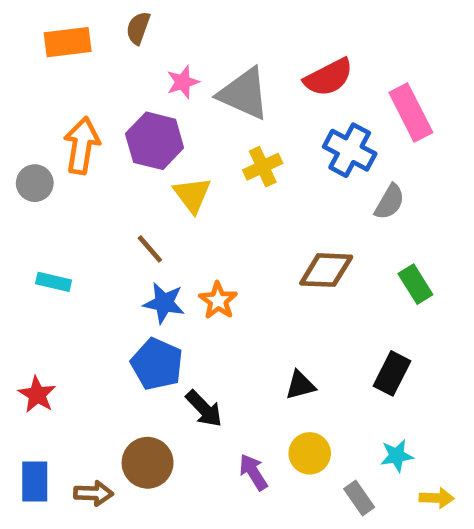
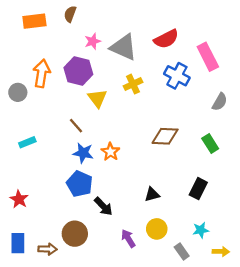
gray semicircle: (390, 202) -> (220, 102), moved
cyan rectangle: (54, 282) -> (27, 142), turned -35

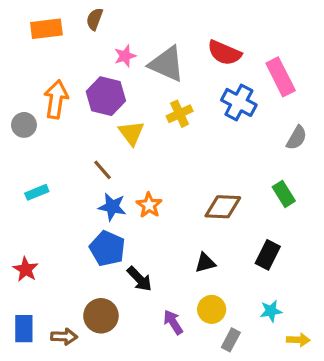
red semicircle: (166, 39) -> (224, 53), turned 50
brown diamond: (165, 136) -> (223, 207), moved
gray rectangle: (182, 251) -> (231, 340), moved, turned 63

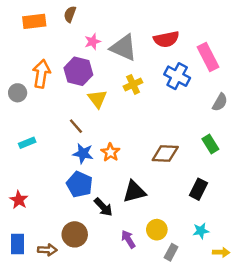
red semicircle: (224, 53) -> (166, 39), turned -35
black triangle: (205, 263) -> (134, 192), moved, size x1.5

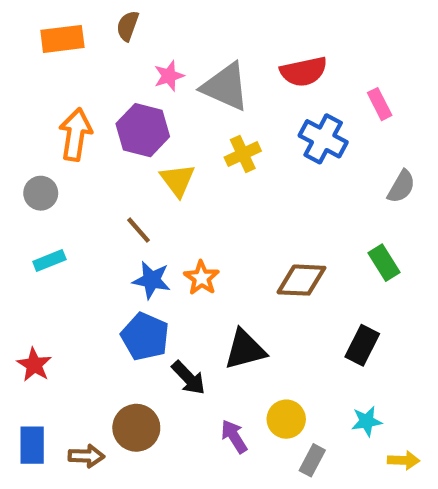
pink rectangle: (208, 57) -> (380, 104), size x0.6
gray circle: (18, 93) -> (41, 193), moved

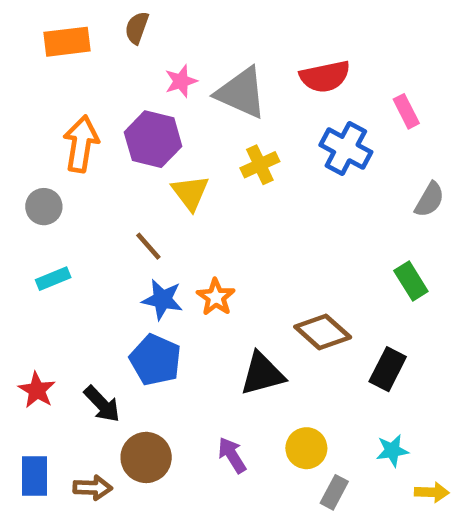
brown diamond: (301, 280) -> (323, 332), moved, turned 39
black arrow: (188, 378) -> (102, 404), moved
purple arrow: (234, 436) -> (232, 455), moved

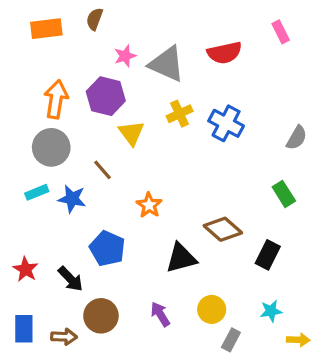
pink rectangle: (406, 111) -> (281, 32), moved
blue cross: (346, 149) -> (226, 123), moved
gray circle: (44, 207) -> (51, 147), moved, size x1.5
blue star: (162, 300) -> (72, 199), moved

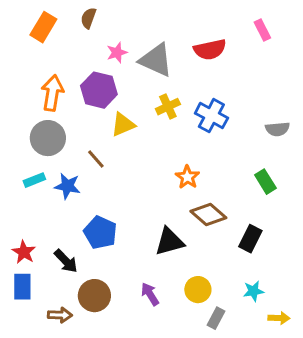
orange rectangle: (46, 29) -> (43, 27), turned -52
yellow triangle: (131, 133) -> (123, 125), turned 44
gray semicircle: (297, 138) -> (277, 129), turned 55
orange star: (149, 205) -> (187, 177), moved
blue rectangle: (24, 329) -> (22, 287), moved

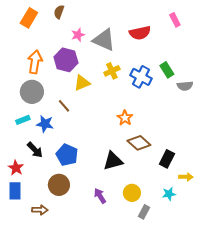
green rectangle: (265, 182) -> (167, 70), moved
black arrow: (66, 261) -> (35, 150), moved
brown circle: (94, 296) -> (59, 185), moved
yellow arrow: (279, 318) -> (186, 177), moved

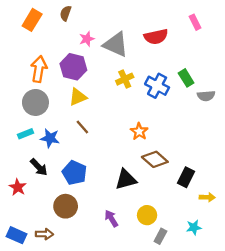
yellow triangle: (82, 83) -> (78, 97), moved
brown line: (64, 106) -> (82, 127), moved
blue rectangle: (15, 191) -> (17, 235), moved, turned -66
cyan star: (169, 194) -> (194, 227), moved

